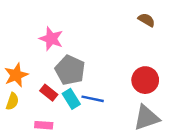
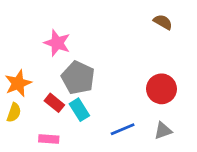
blue line: (93, 99) -> (123, 129), moved, turned -35
gray triangle: (146, 118) -> (163, 131), size x0.6

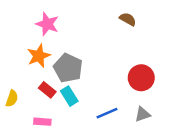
brown semicircle: (163, 22) -> (128, 19), moved
pink star: (57, 43) -> (47, 24), moved
orange star: (18, 83) -> (39, 56), moved

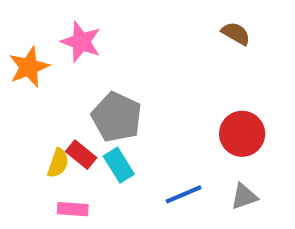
brown semicircle: (128, 19) -> (236, 33), moved
orange star: (39, 56) -> (29, 67), moved
yellow semicircle: (12, 99) -> (58, 163), moved

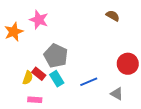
red circle: (242, 134) -> (128, 64), moved
blue line: (184, 194) -> (89, 82), moved
gray triangle: (244, 197) -> (117, 94), turned 48

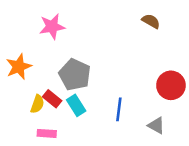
pink star: (39, 20) -> (52, 27), turned -30
orange star: (14, 32) -> (19, 67), moved
blue line: (89, 82) -> (119, 109), turned -60

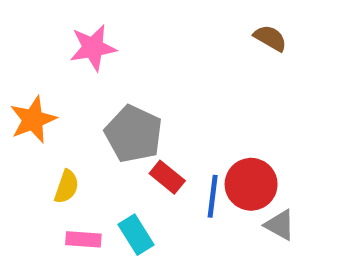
red circle: (171, 85) -> (251, 184), moved
red rectangle: (52, 99) -> (167, 177), moved
cyan rectangle: (76, 105) -> (136, 235), moved

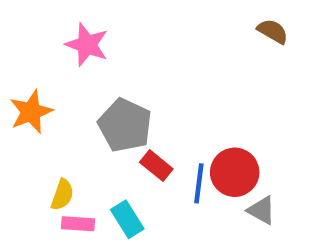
brown semicircle: (270, 38) -> (273, 31), moved
pink star: (93, 48) -> (87, 45), turned 30
yellow semicircle: (67, 187) -> (62, 195), moved

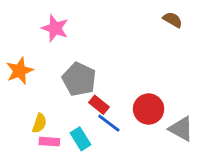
blue line: (199, 183) -> (109, 123), moved, turned -60
gray triangle: (262, 210) -> (181, 129), moved, size x1.4

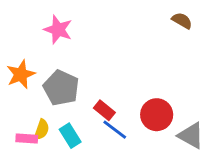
gray pentagon: (79, 79) -> (61, 88), moved
cyan rectangle: (81, 139) -> (70, 136), moved
pink rectangle: (49, 142) -> (27, 139), moved

